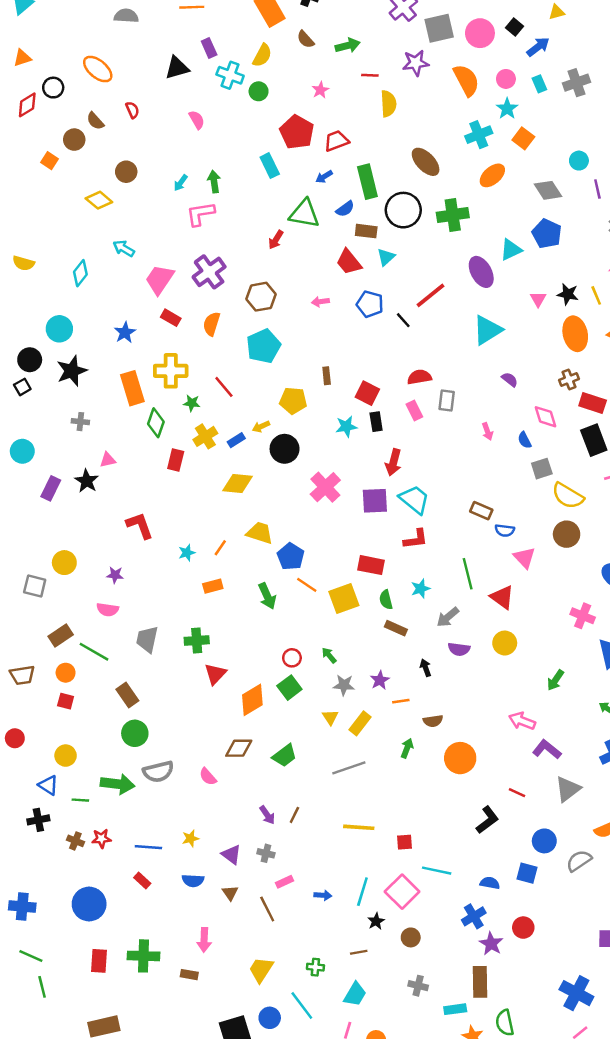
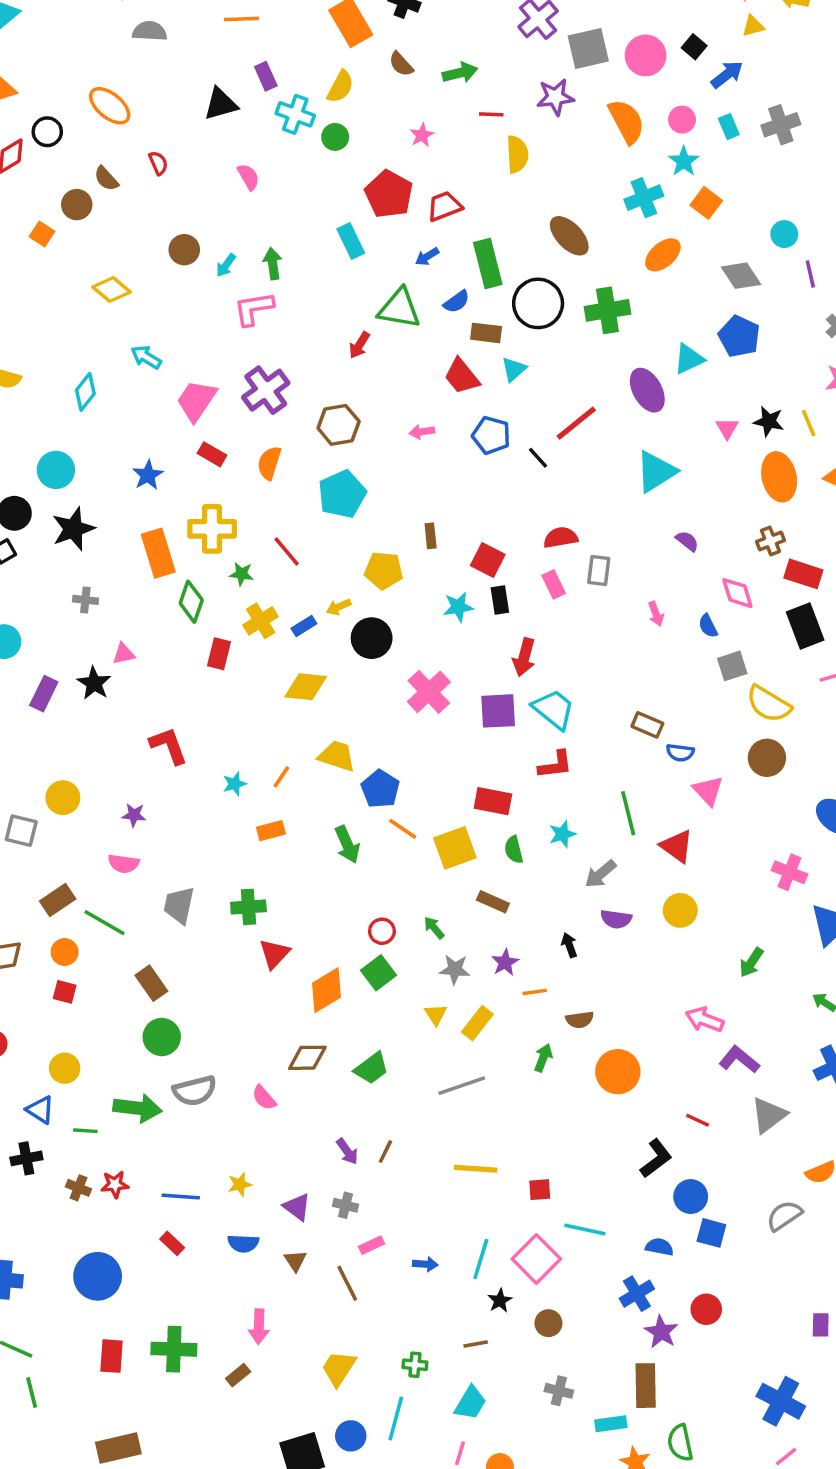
brown circle: (126, 172) -> (184, 250), moved
brown rectangle: (396, 628) -> (493, 902), moved
blue circle: (544, 841) -> (691, 1197), moved
brown rectangle: (189, 975) -> (238, 1375), turned -49
cyan line: (302, 1005) -> (396, 1419), turned 52

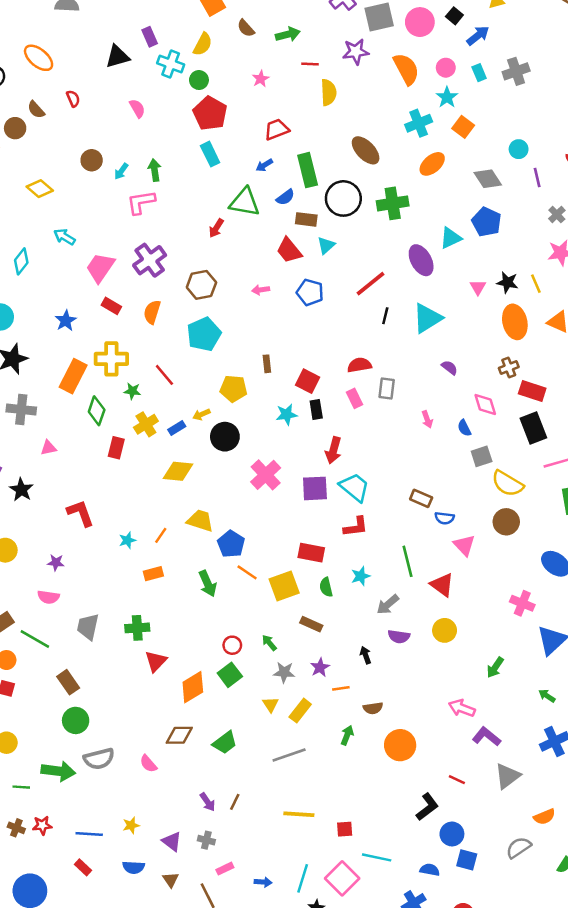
red pentagon: (389, 194) -> (210, 113), moved
black line: (538, 458) -> (385, 316), moved, turned 56
orange rectangle: (158, 553) -> (73, 376), turned 44
gray cross: (85, 600) -> (21, 410), size x1.6
black star: (94, 683) -> (21, 490), moved

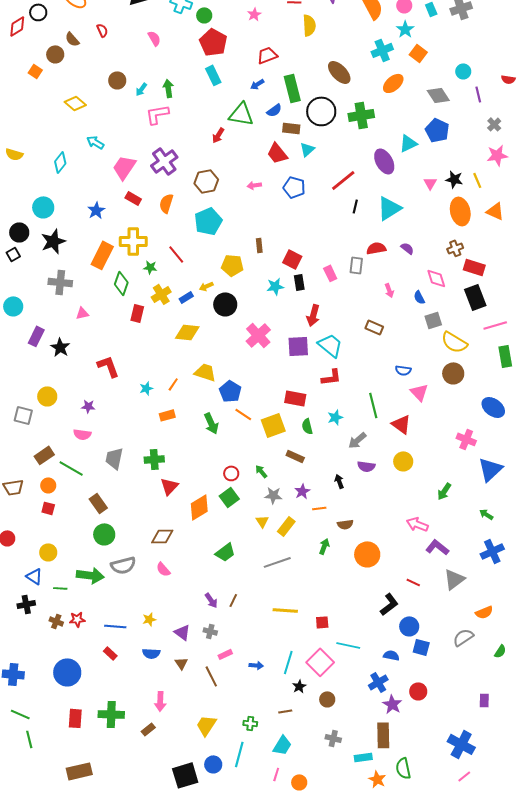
red semicircle: (359, 365) -> (376, 248), moved
brown rectangle: (421, 498) -> (374, 327), moved
brown diamond: (179, 735) -> (162, 536), moved

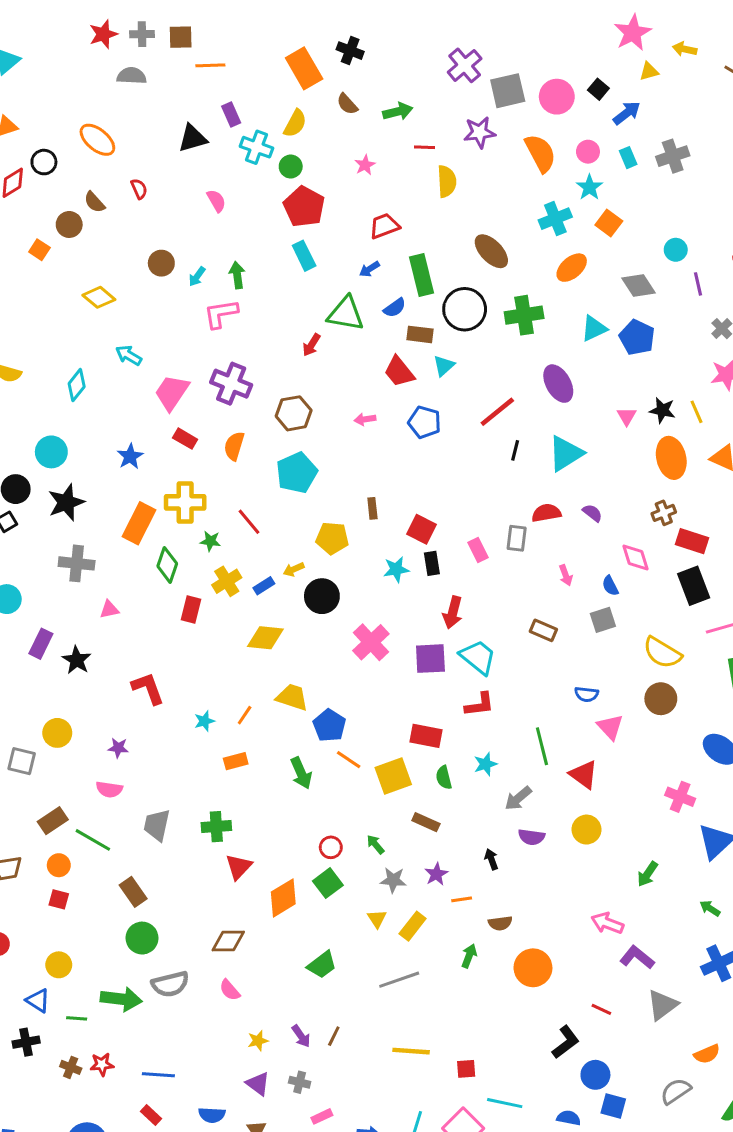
cyan triangle: (408, 143) -> (594, 329), moved
purple cross: (164, 161) -> (231, 384), turned -32
gray square: (433, 320) -> (603, 620), moved
yellow star: (149, 619) -> (258, 1041), moved

